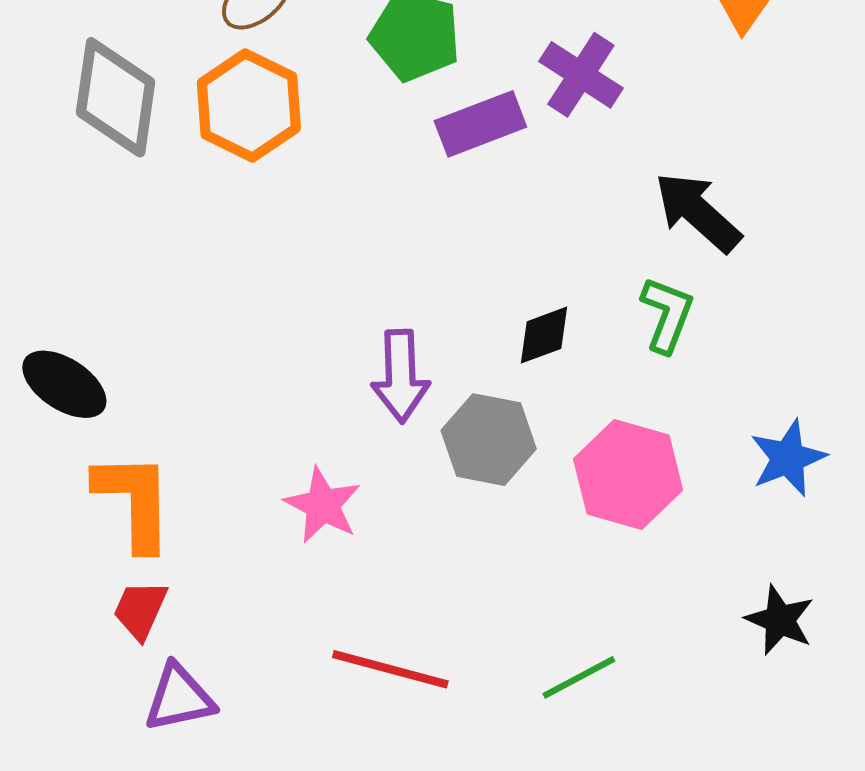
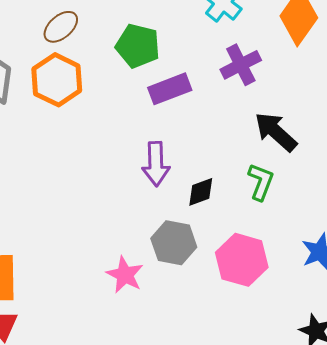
purple cross: (581, 75) -> (241, 65), moved, turned 30
purple arrow: (401, 376) -> (156, 164), moved
pink star: (323, 505) -> (125, 275), moved

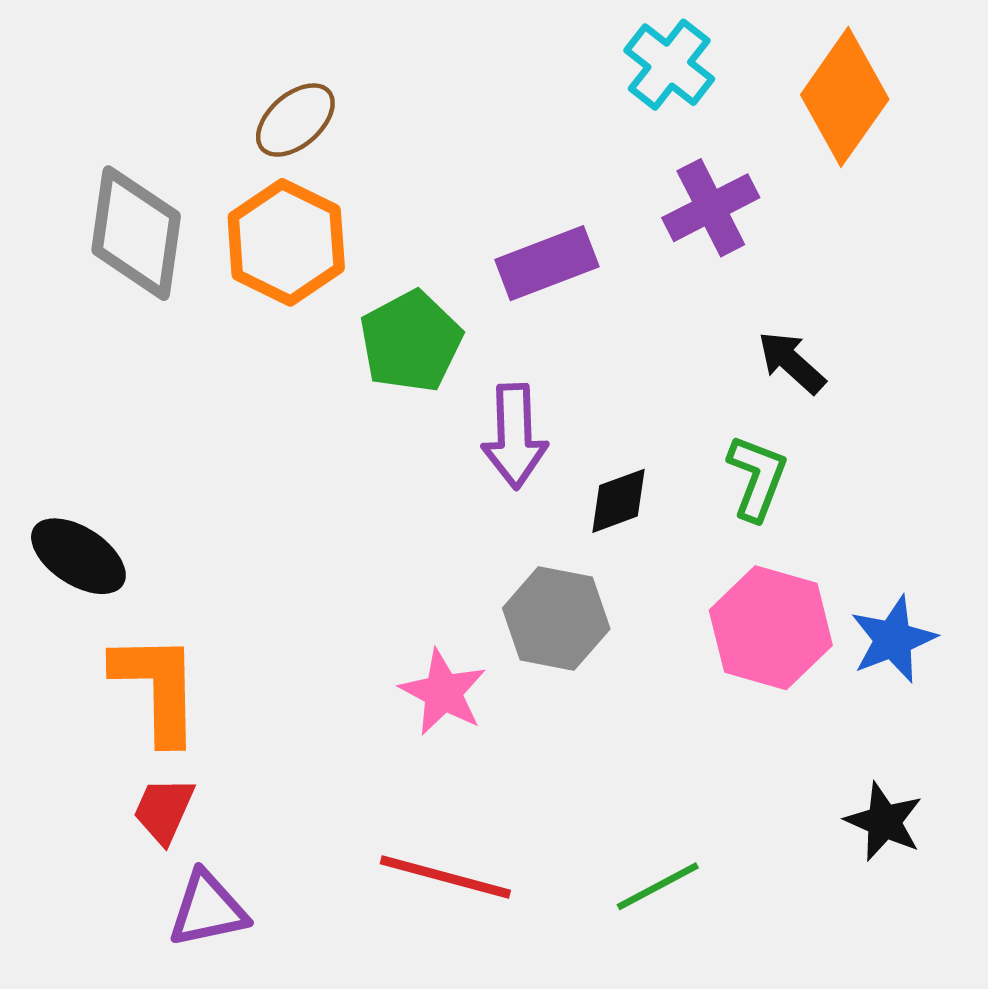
green pentagon: (138, 46) -> (411, 342), moved, turned 30
black arrow: (276, 132) -> (792, 362), size x0.7
pink hexagon: (242, 260) -> (771, 628), moved

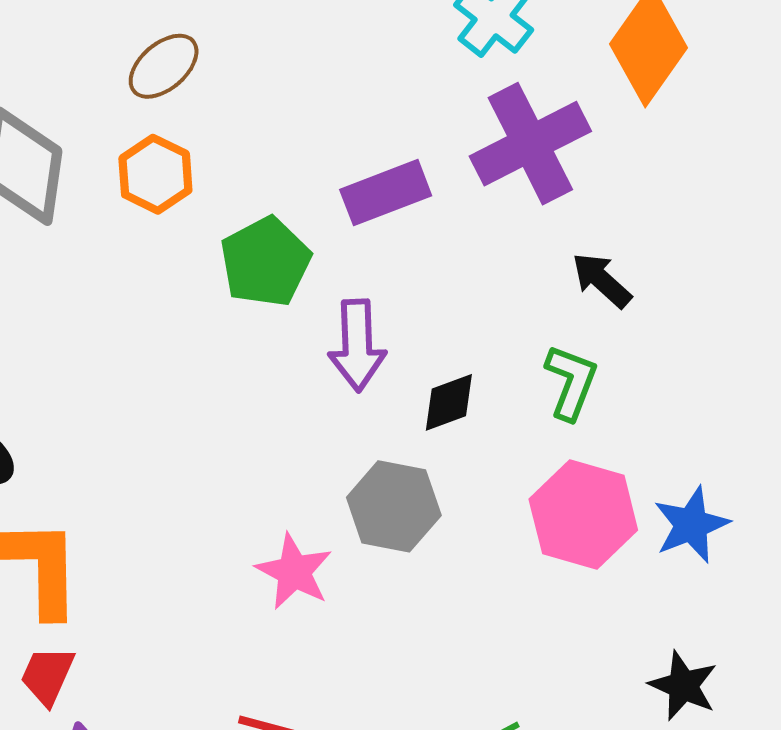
purple cross: (711, 208) -> (530, 144), size x1.4
orange hexagon: (286, 242) -> (155, 174), size x0.7

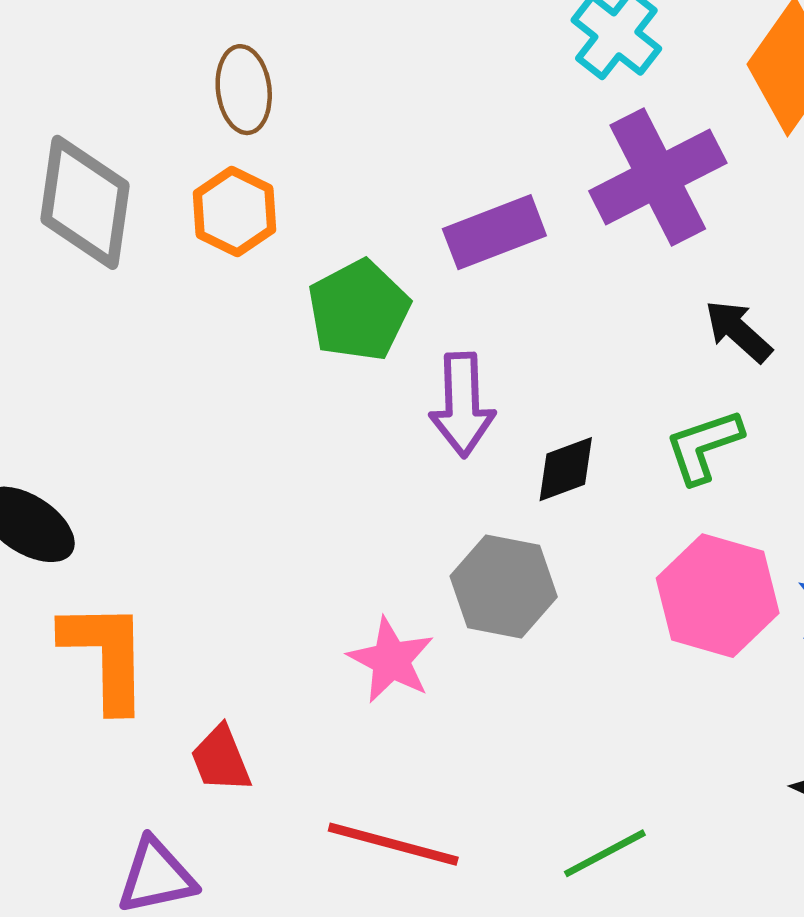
brown ellipse: (164, 66) -> (244, 90), turned -56
green L-shape: (571, 382) -> (704, 446), turned -130
red trapezoid: (47, 676) -> (221, 759), moved, turned -46

